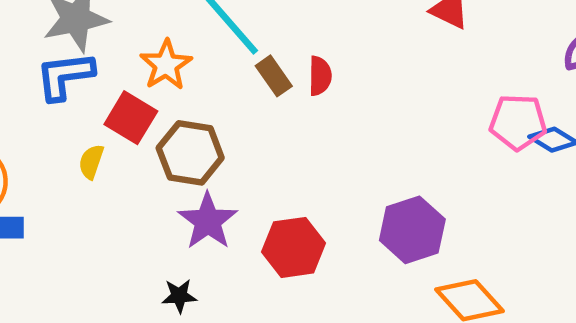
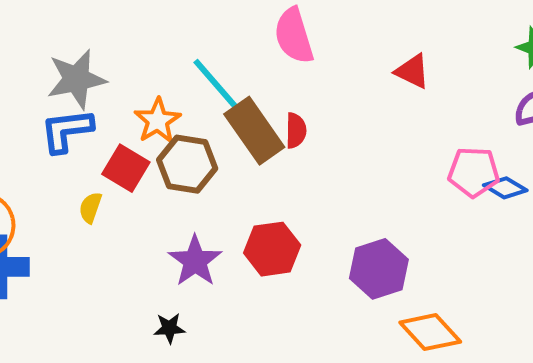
brown rectangle: (274, 76) -> (254, 131), size x1.8
brown hexagon: (190, 153) -> (187, 164), moved
red hexagon: (294, 247) -> (272, 249), moved

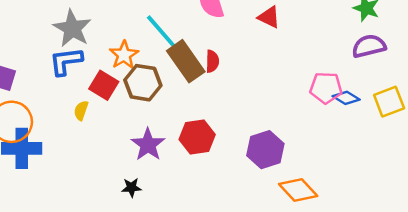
red triangle: (412, 71) -> (269, 17), moved
gray star: (77, 79) -> (72, 28), turned -30

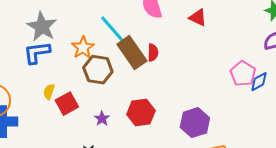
red square: (104, 85) -> (67, 104), moved, turned 30
pink pentagon: (326, 88) -> (243, 74), turned 30
blue diamond: (346, 98) -> (259, 82), turned -60
purple star: (148, 145) -> (102, 119), size x0.6

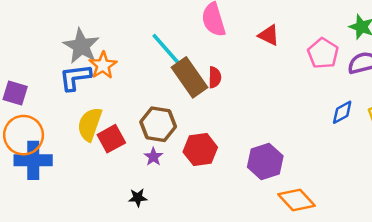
orange star: (83, 48) -> (103, 65), moved
brown hexagon: (98, 70) -> (158, 124), moved
pink pentagon: (243, 74) -> (323, 53), moved
yellow semicircle: (49, 92) -> (90, 124), size x1.8

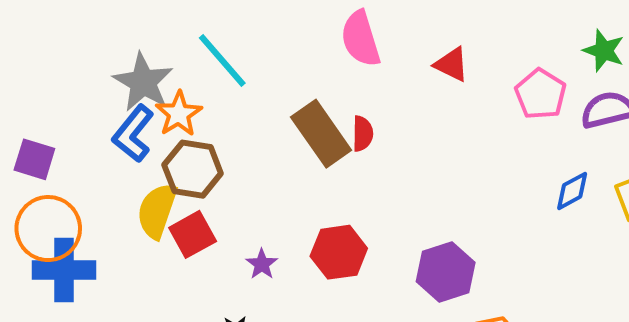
cyan line: (167, 50) -> (222, 60), moved
blue L-shape: (75, 77) -> (133, 134), turned -44
brown hexagon: (158, 124) -> (193, 169), moved

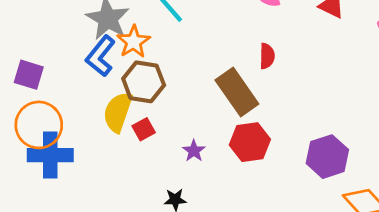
brown rectangle: (321, 134) -> (237, 92), moved
red square: (193, 234) -> (144, 129), size x0.7

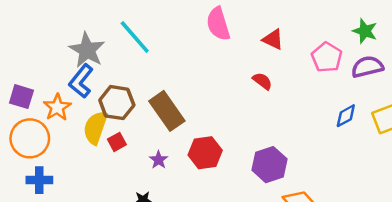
orange star: (134, 42) -> (57, 107), moved
red semicircle: (267, 56) -> (262, 81), moved, turned -54
brown rectangle: (237, 92) -> (167, 111), moved
blue cross: (50, 155) -> (39, 180), moved, size x0.7

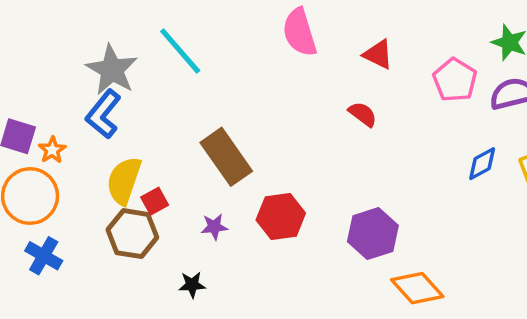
brown hexagon: (117, 103) -> (132, 234), moved
orange star: (57, 107) -> (52, 150), moved, size x0.7
purple star: (159, 160) -> (214, 227), turned 30
blue cross: (39, 180) -> (44, 256), turned 30

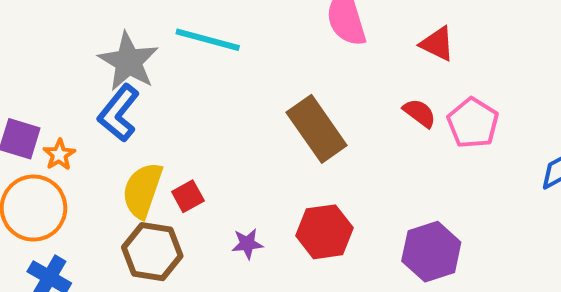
cyan line: (180, 51) -> (208, 40), turned -34
pink pentagon: (455, 80) -> (473, 123), moved
brown rectangle: (226, 157) -> (317, 129), moved
red square: (155, 201) -> (188, 196), moved

